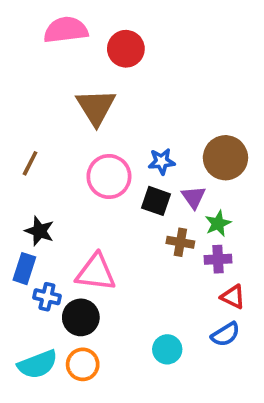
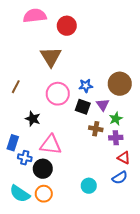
black star: (39, 231) -> (33, 119), moved
cyan semicircle: (38, 364) -> (20, 194), turned 55

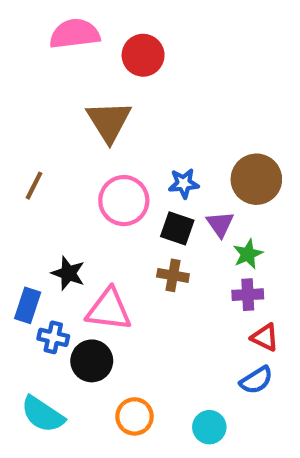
black star: (33, 119) -> (68, 273), moved
brown cross: (96, 129) -> (173, 275), moved
cyan circle: (89, 186) -> (209, 427), moved
orange circle: (44, 194) -> (135, 416), moved

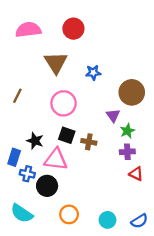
pink semicircle: (75, 34) -> (28, 30), moved
blue star: (184, 183) -> (93, 73), moved
black square: (177, 228) -> (67, 135), moved
blue semicircle: (256, 380) -> (139, 221), moved

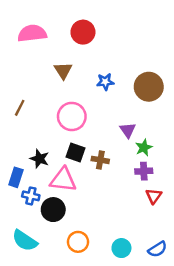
brown triangle: (56, 63) -> (63, 71), size x0.7
brown circle: (132, 92) -> (149, 87), moved
red triangle: (136, 174) -> (154, 196), turned 40

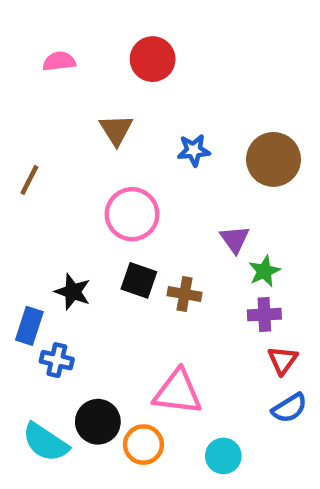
pink semicircle: (32, 33) -> (59, 61), size x0.6
brown line: (20, 108) -> (29, 180), moved
pink triangle: (63, 180) -> (178, 392), moved
black circle: (53, 210) -> (98, 422), moved
blue semicircle: (157, 249) -> (289, 408), moved

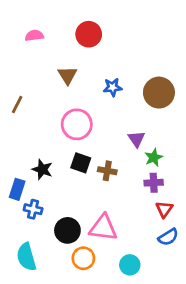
black circle: (98, 422) -> (67, 230), moved
cyan semicircle: (45, 442) -> (26, 257), turned 40

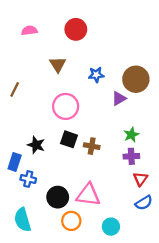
purple triangle: (136, 139) -> (119, 98), moved, turned 35

